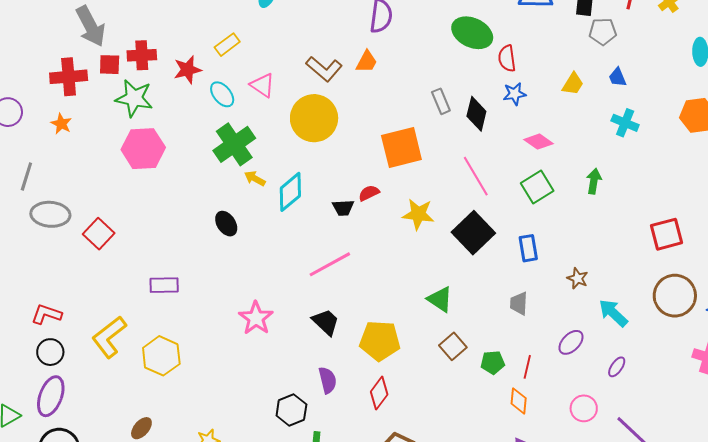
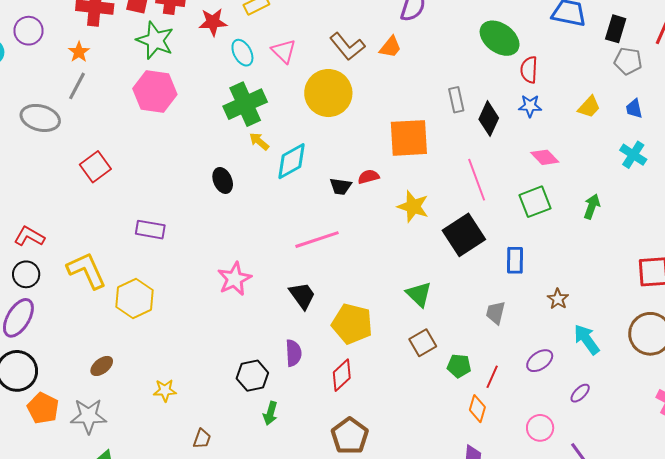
gray line: (26, 177) -> (77, 86), moved
gray ellipse: (50, 214) -> (40, 118), moved
yellow L-shape: (109, 337) -> (87, 270), turned 93

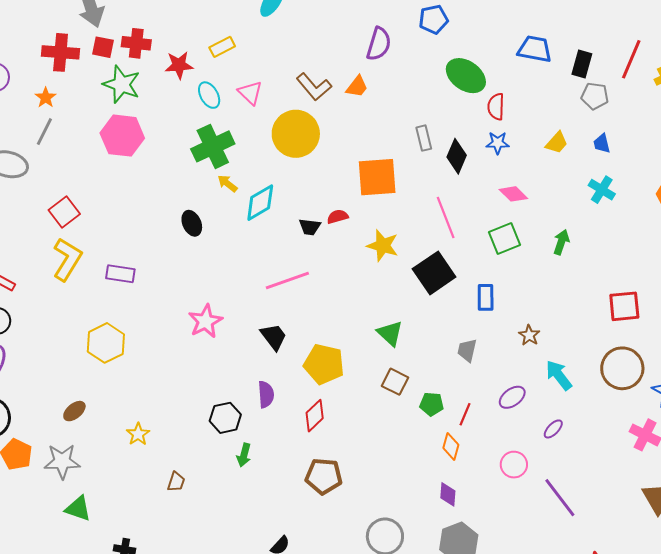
yellow L-shape: (87, 270) -> (67, 259), moved, turned 57
brown square: (423, 343) -> (395, 382), turned -32
yellow star: (165, 390) -> (138, 434), turned -30
brown pentagon: (350, 436) -> (324, 476), turned -30

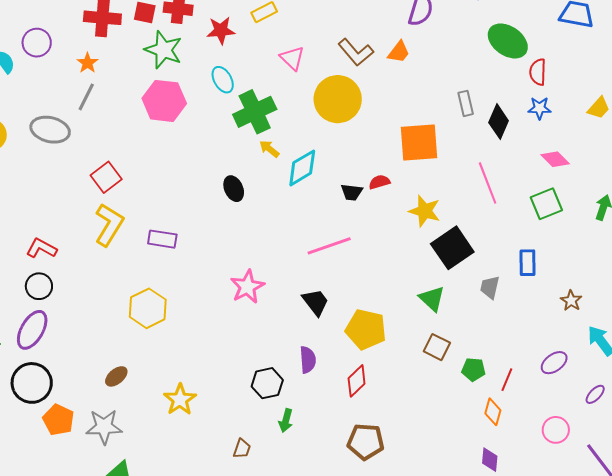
cyan ellipse: (209, 95) -> (223, 80), moved
black square: (434, 273) -> (452, 248), moved
gray trapezoid: (467, 350) -> (490, 287), moved
yellow star: (138, 434) -> (180, 400), size x1.4
brown trapezoid: (176, 482) -> (242, 449), moved

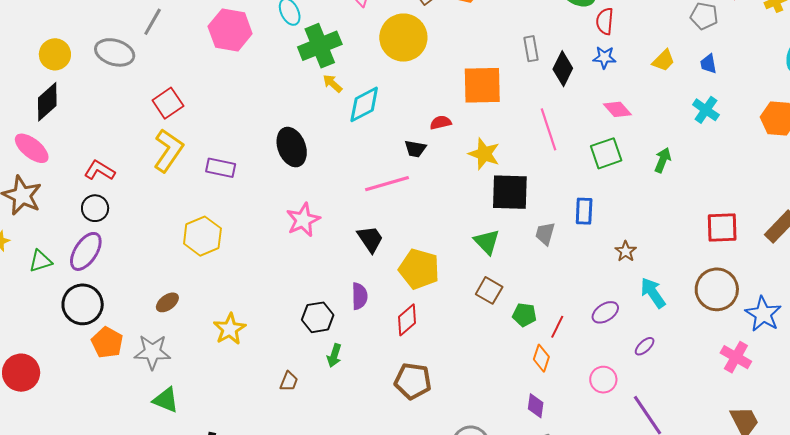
black ellipse: (234, 189) -> (292, 147), moved, size x1.5
black trapezoid: (352, 192) -> (415, 149), moved
black square: (452, 248) -> (510, 192), turned 33

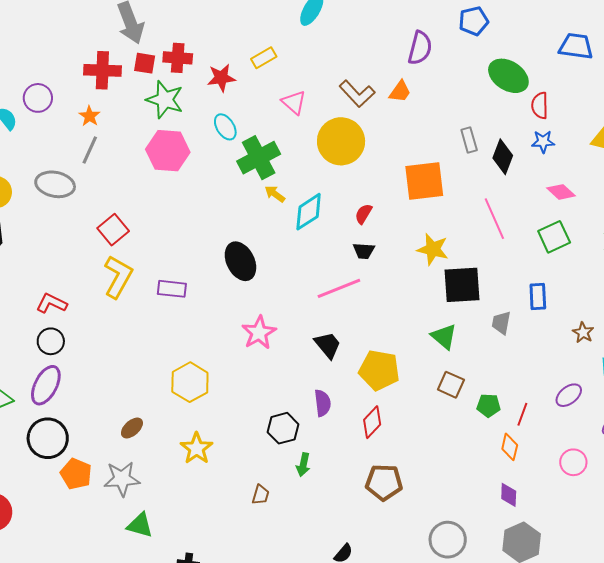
red semicircle: (441, 123) -> (364, 214), moved, turned -40
yellow hexagon: (202, 236) -> (190, 382), moved

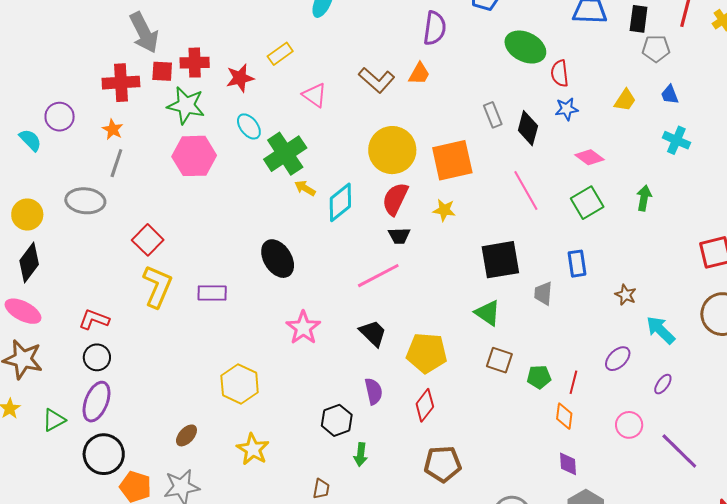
yellow circle: (341, 141) -> (392, 150), moved
red semicircle: (364, 214) -> (395, 199), size x1.6
yellow star: (433, 249) -> (444, 210), moved, size x0.7

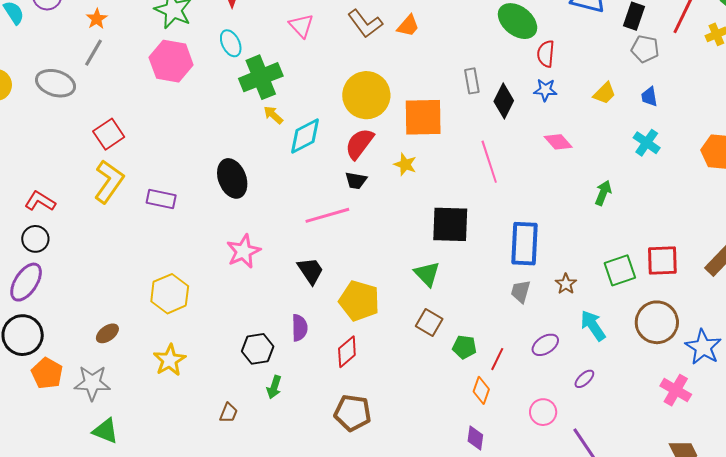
green square: (587, 203) -> (620, 270), moved
blue rectangle: (577, 264) -> (524, 244), size x1.6
gray trapezoid: (543, 293) -> (521, 291), moved

